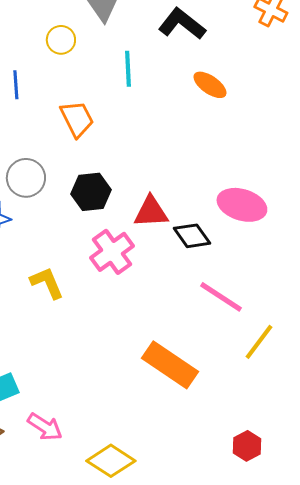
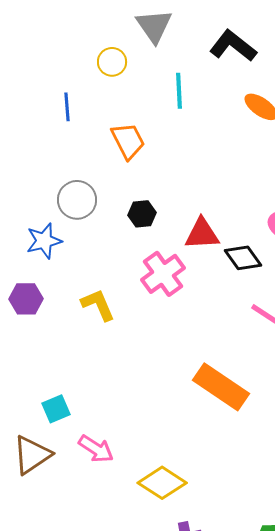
black hexagon: (91, 192) -> (142, 214), size x0.7

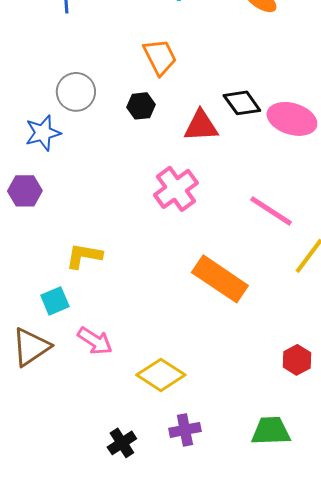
orange trapezoid: (128, 141) -> (160, 57), moved
black diamond: (243, 258) -> (242, 103), moved
pink cross: (163, 274) -> (176, 189), moved
yellow L-shape: (98, 305) -> (84, 256), moved, turned -57

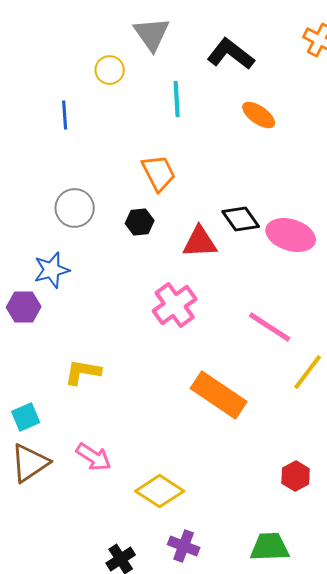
blue star: (43, 133) -> (52, 270), moved
cyan square: (55, 301) -> (26, 417), moved
purple cross: (185, 430) -> (184, 546), turned 32

